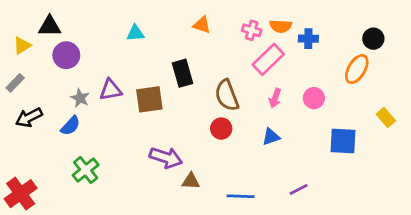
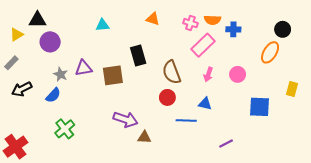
yellow rectangle: (386, 117) -> (292, 89), turned 56
blue triangle: (271, 137) -> (205, 104), turned 32
blue line: (241, 196) -> (186, 120), moved

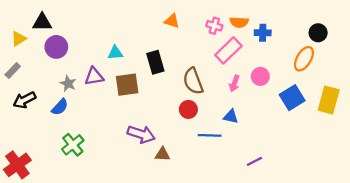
cyan triangle: (102, 25) -> (115, 53), moved
pink circle: (238, 74) -> (260, 76), moved
yellow rectangle: (292, 89) -> (329, 100), size x1.6
blue square: (260, 107) -> (292, 98), moved, turned -35

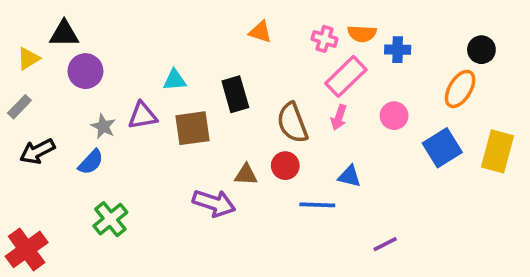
pink arrow: (234, 83) -> (339, 117), moved
brown triangle: (162, 154) -> (246, 175), moved

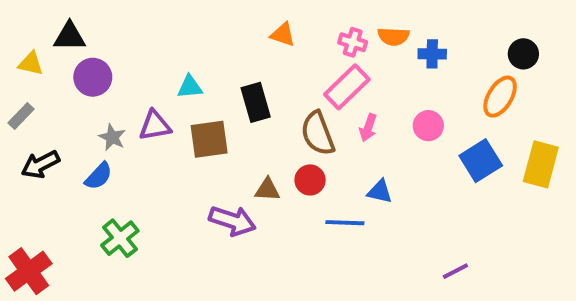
yellow triangle: (28, 59) -> (31, 64), turned 45
pink rectangle: (346, 76) -> (347, 87), moved
purple line: (385, 244) -> (455, 271), moved

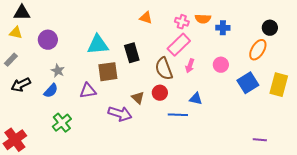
black triangle: (70, 36) -> (22, 13), moved
cyan triangle: (190, 87) -> (98, 45), size x1.6
purple triangle: (155, 126) -> (88, 91), moved
brown triangle: (267, 190) -> (138, 98), turned 40
purple line: (455, 271) -> (260, 140), moved, turned 32

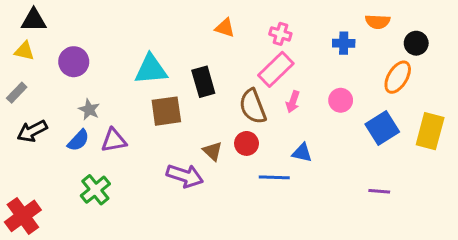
orange semicircle: (203, 19) -> (378, 22), moved
purple triangle: (88, 91) -> (114, 140), moved
purple line: (260, 140) -> (379, 191), moved

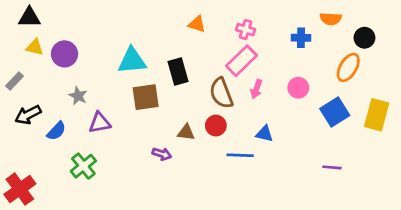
yellow triangle: (24, 51) -> (35, 47), moved
blue semicircle: (78, 140) -> (56, 131), moved
brown triangle: (213, 151) -> (186, 132), turned -36
purple arrow: (185, 176) -> (162, 154), size x0.6

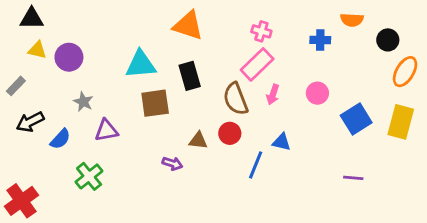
orange triangle: (197, 24) -> (188, 26), moved, size x1.6
orange ellipse: (348, 67) -> (405, 72), moved
blue line: (240, 155) -> (256, 165), turned -70

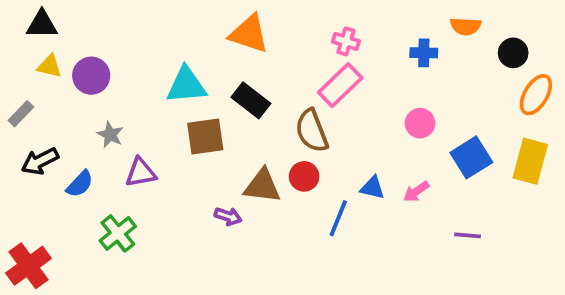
black rectangle: (190, 76) -> (251, 100), turned -36
pink arrow: (273, 95) -> (416, 192), moved, turned 36
brown triangle: (198, 141) -> (262, 186), size x1.5

